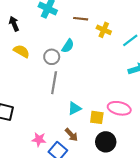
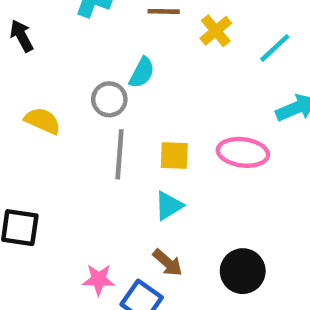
yellow cross: (104, 30) -> (216, 31), turned 32
yellow semicircle: (21, 51) -> (43, 121), moved
pink ellipse: (119, 108) -> (243, 152), moved
yellow square: (97, 117) -> (174, 155), moved

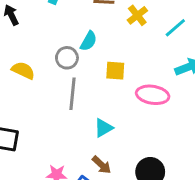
yellow square: (174, 155) -> (115, 71), moved

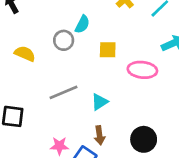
gray line: (73, 94) -> (64, 92), moved, turned 64
brown arrow: (102, 165) -> (100, 135), turned 42

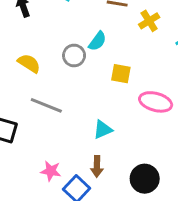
gray line: (64, 92) -> (46, 105), moved, turned 36

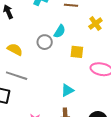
yellow cross: (149, 21) -> (95, 24), moved
gray line: (46, 105) -> (17, 76), moved

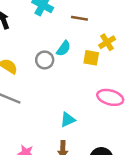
yellow square: (77, 52) -> (91, 58), moved

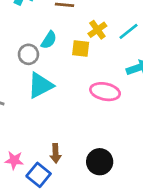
cyan triangle: (68, 120) -> (40, 85), moved, size x1.5

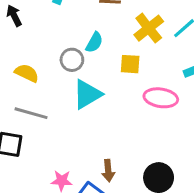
yellow cross: (97, 30) -> (149, 28), size x1.4
yellow square: (81, 48) -> (130, 64), moved

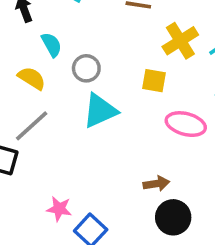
cyan semicircle: (94, 42) -> (52, 45), moved, turned -65
gray line: (31, 113) -> (32, 126), turned -64
brown arrow: (108, 171) -> (156, 184), moved, turned -100

